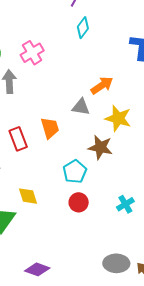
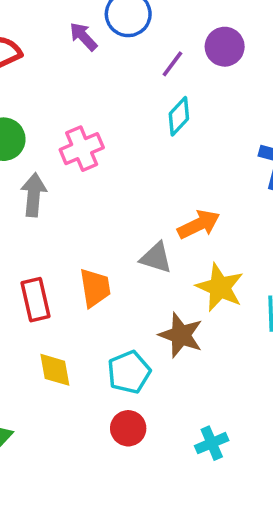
yellow diamond: (28, 196) -> (55, 370), moved

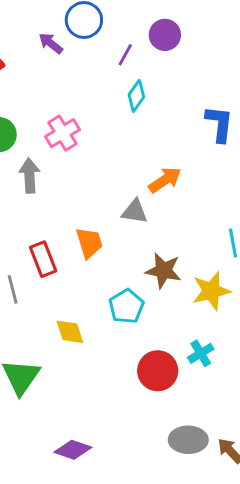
yellow star: (220, 287) -> (211, 291), moved, turned -30
yellow diamond: (55, 370) -> (70, 332), moved
red circle: (128, 428) -> (158, 371), moved, size x1.4

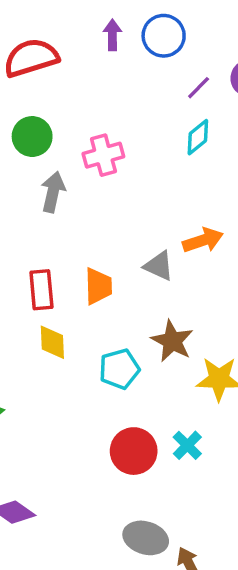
purple arrow: (51, 43) -> (112, 35), moved, turned 35
yellow diamond: (70, 332) -> (52, 342), moved
cyan cross: (201, 353) -> (187, 445), turned -30

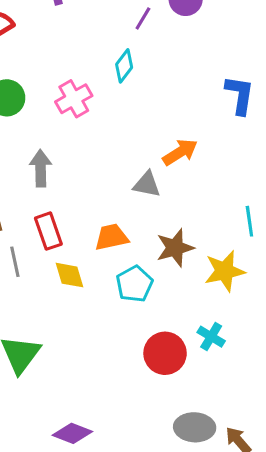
cyan diamond: (198, 137) -> (124, 66), moved
gray arrow: (53, 192) -> (41, 168), moved
orange trapezoid: (98, 286) -> (111, 237), moved, turned -87
brown star: (172, 341) -> (175, 248), turned -30

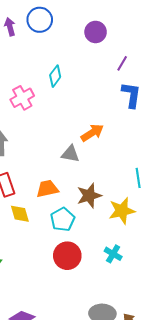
purple line: (143, 18) -> (122, 63), moved
red circle: (165, 353) -> (67, 256), moved

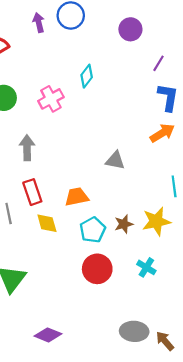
orange arrow: (92, 133) -> (162, 133), moved
gray triangle: (70, 154) -> (115, 160), moved
brown star: (89, 196) -> (124, 224), moved, size x0.7

